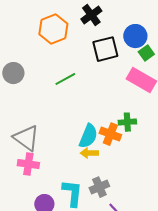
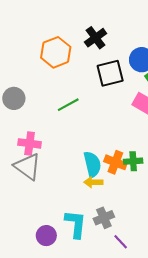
green cross: (127, 122) -> (133, 161), moved
cyan semicircle: (88, 136) -> (92, 164), turned -35
pink cross: (28, 164) -> (30, 143), moved

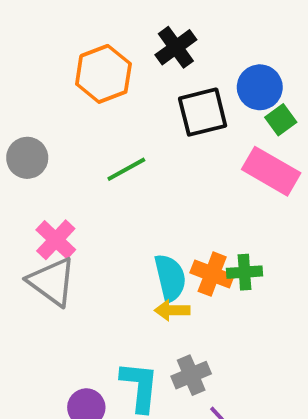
pink cross: (30, 143) -> (56, 240), turned 35

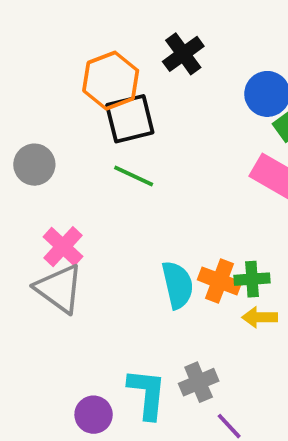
black square: (203, 112) -> (130, 119), moved
green line: (126, 169) -> (134, 176), turned 54
yellow arrow: (172, 310) -> (260, 317), moved

